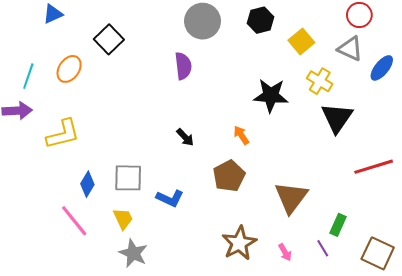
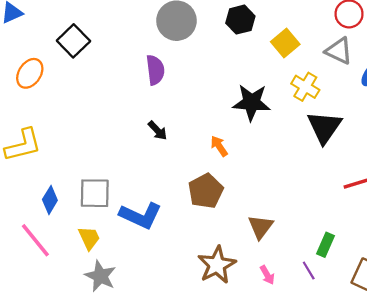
black arrow: (185, 137) -> (157, 130), moved
brown triangle: (291, 197) -> (261, 227), moved, size x0.7
blue L-shape: (170, 198) -> (141, 216), size x1.4

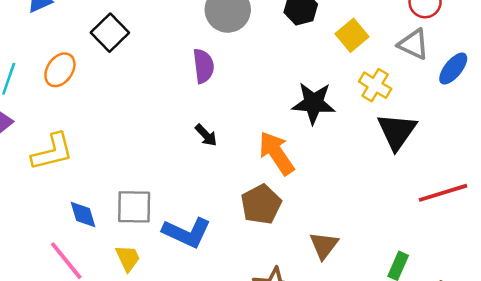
orange arrow: (219, 146) -> (276, 153), size x1.8
blue diamond: (50, 200) -> (83, 215), turned -48

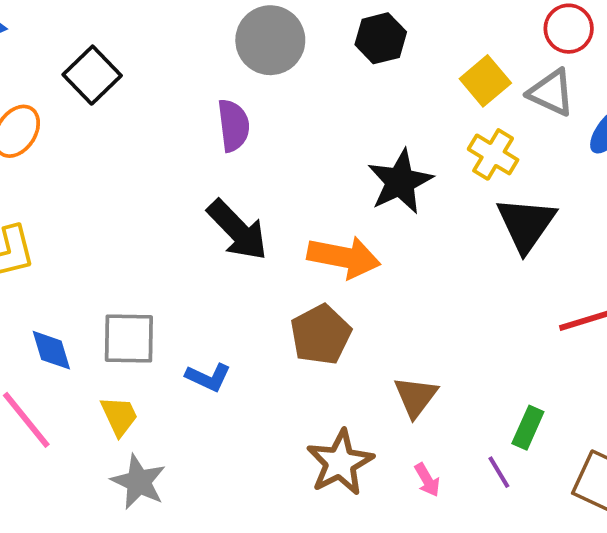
yellow square: (352, 35) -> (485, 81), moved
black star: (314, 103) -> (400, 182), turned -30
black arrow: (206, 135) -> (237, 230), size x1.8
orange arrow: (276, 153) -> (344, 257), turned 135
blue L-shape: (187, 233) -> (208, 377), size x0.6

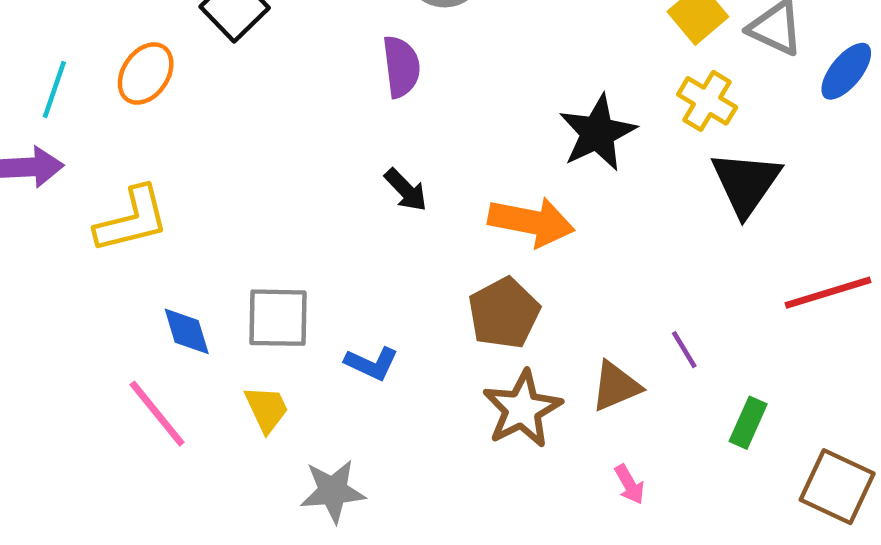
black arrow: (237, 230) -> (406, 190), size x0.6
brown triangle: (416, 397) -> (616, 386), turned 30
brown star: (340, 463) -> (522, 409), moved
purple line: (499, 472) -> (684, 350), moved
gray star: (139, 482) -> (333, 491), moved, turned -30

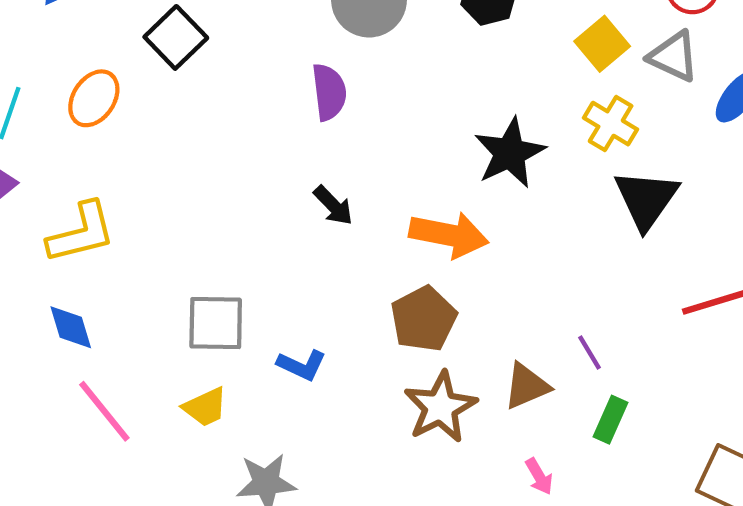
blue diamond: (187, 331) -> (71, 327), moved
yellow trapezoid: (267, 409) -> (205, 407), turned 90
green rectangle: (748, 423) -> (611, 420), moved

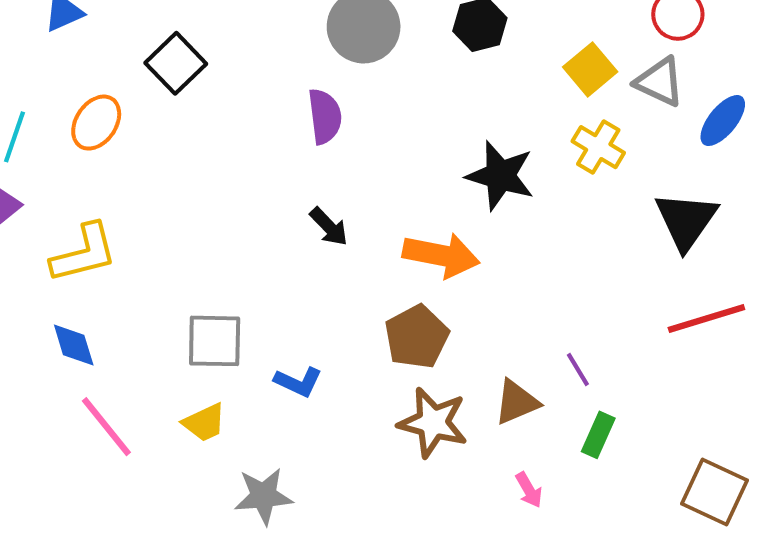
black star: (510, 153) -> (500, 176), turned -30
black triangle: (646, 199) -> (686, 221), moved
brown star: (440, 407) -> (433, 423), turned -30

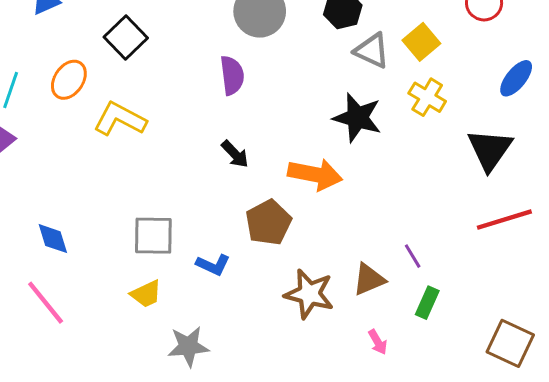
gray triangle: (659, 82) -> (372, 51), moved
yellow L-shape: (84, 253) -> (120, 119), moved, turned -138
brown pentagon: (417, 337) -> (268, 223), moved
pink line: (106, 427) -> (46, 303), moved

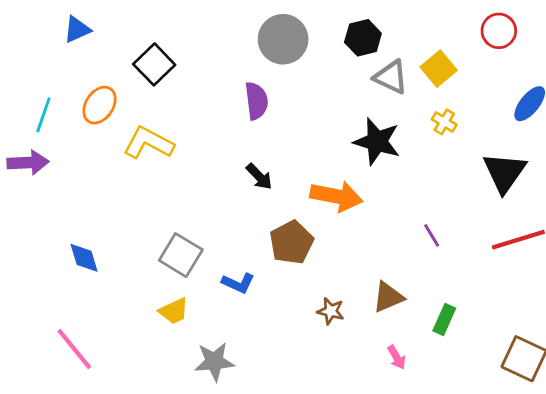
yellow cross: (427, 97) -> (444, 122), size x0.7
gray square: (153, 236) -> (181, 255), turned 30
purple line: (413, 256) -> (432, 235), moved
brown star: (309, 294) -> (331, 311), size x0.6
pink line: (46, 303) -> (74, 349), moved

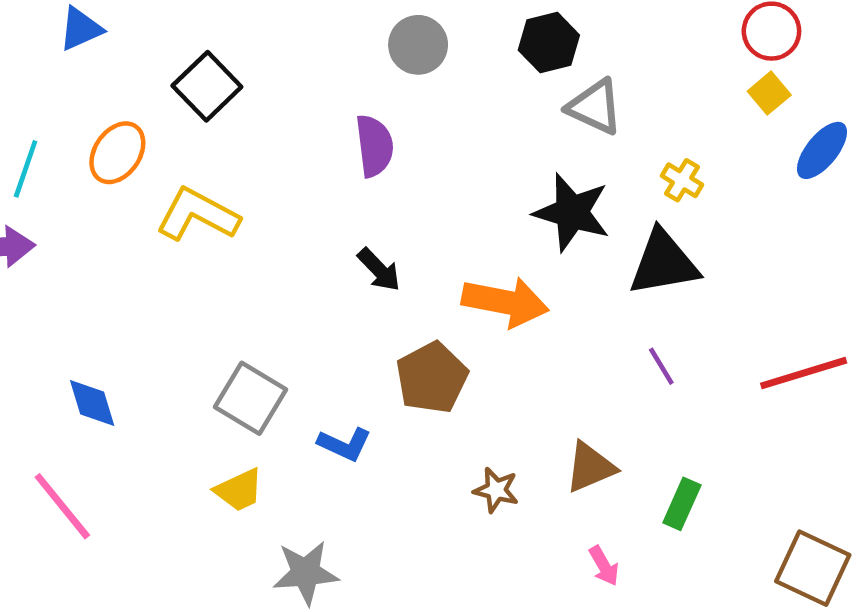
gray circle: (283, 39) -> (418, 45), size x0.7
yellow square: (439, 69) -> (769, 93), moved, size x0.7
black triangle: (504, 172) -> (664, 263), moved, turned 45
pink line: (74, 349) -> (62, 506), moved

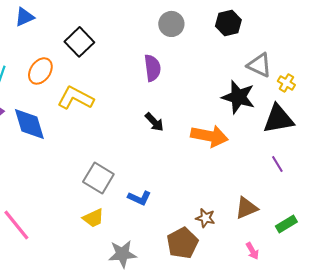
gray triangle: (595, 107) -> (259, 65), moved
brown pentagon: (432, 378) -> (182, 243), moved
blue diamond: (92, 403) -> (29, 124), moved, size x1.5
green rectangle: (682, 504) -> (286, 224), turned 35

